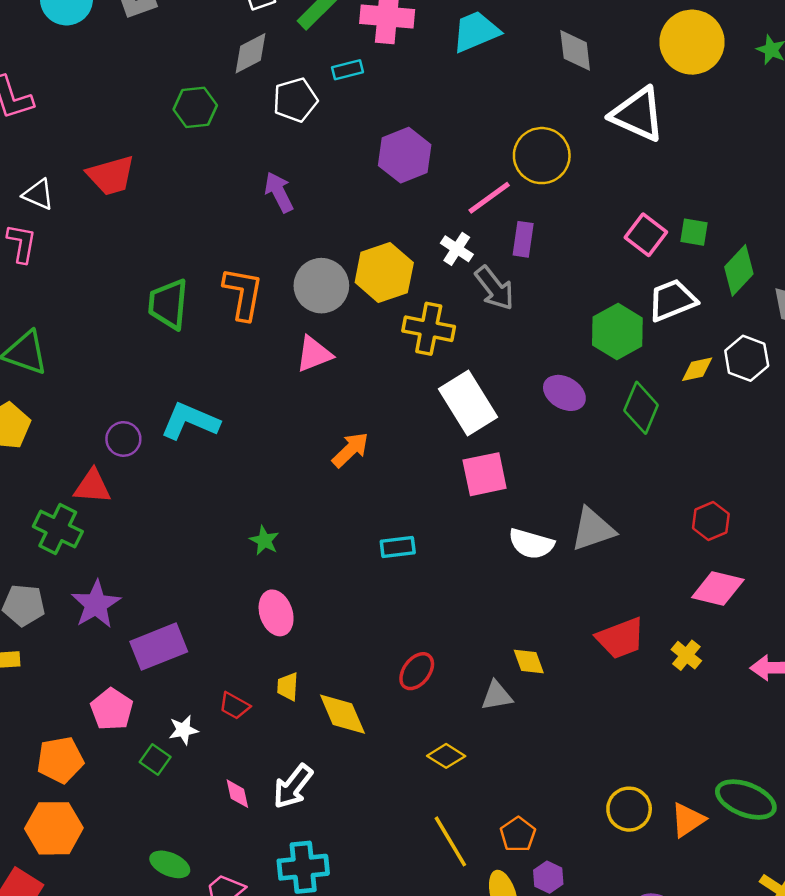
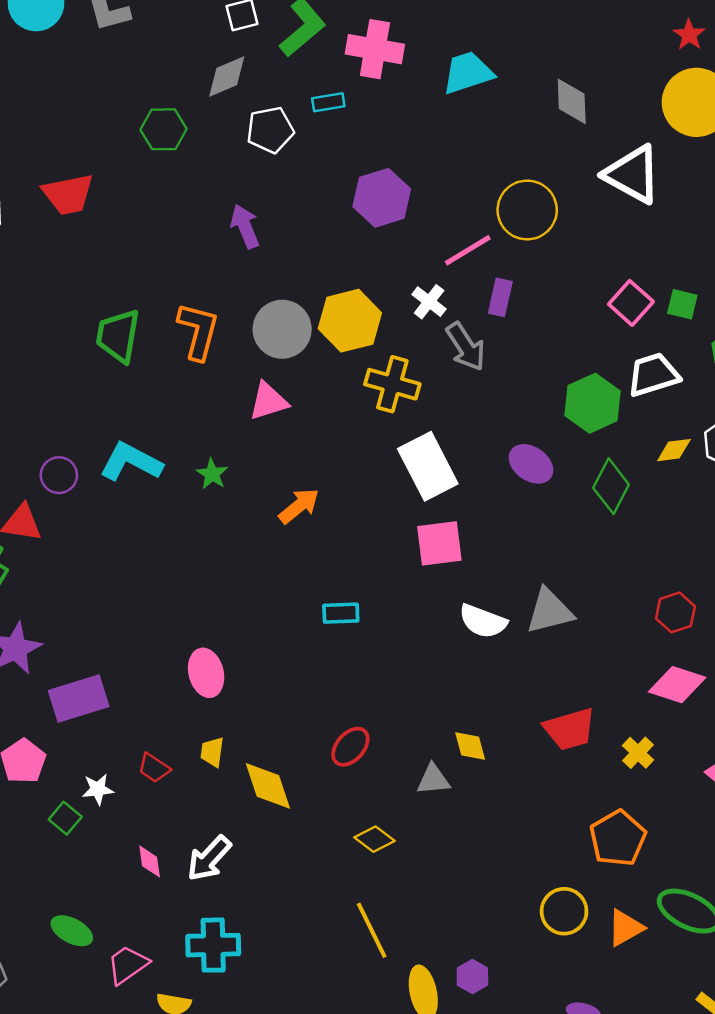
green star: (264, 541) -> (212, 474), moved
orange pentagon: (518, 834) -> (618, 838), moved, size x1.5

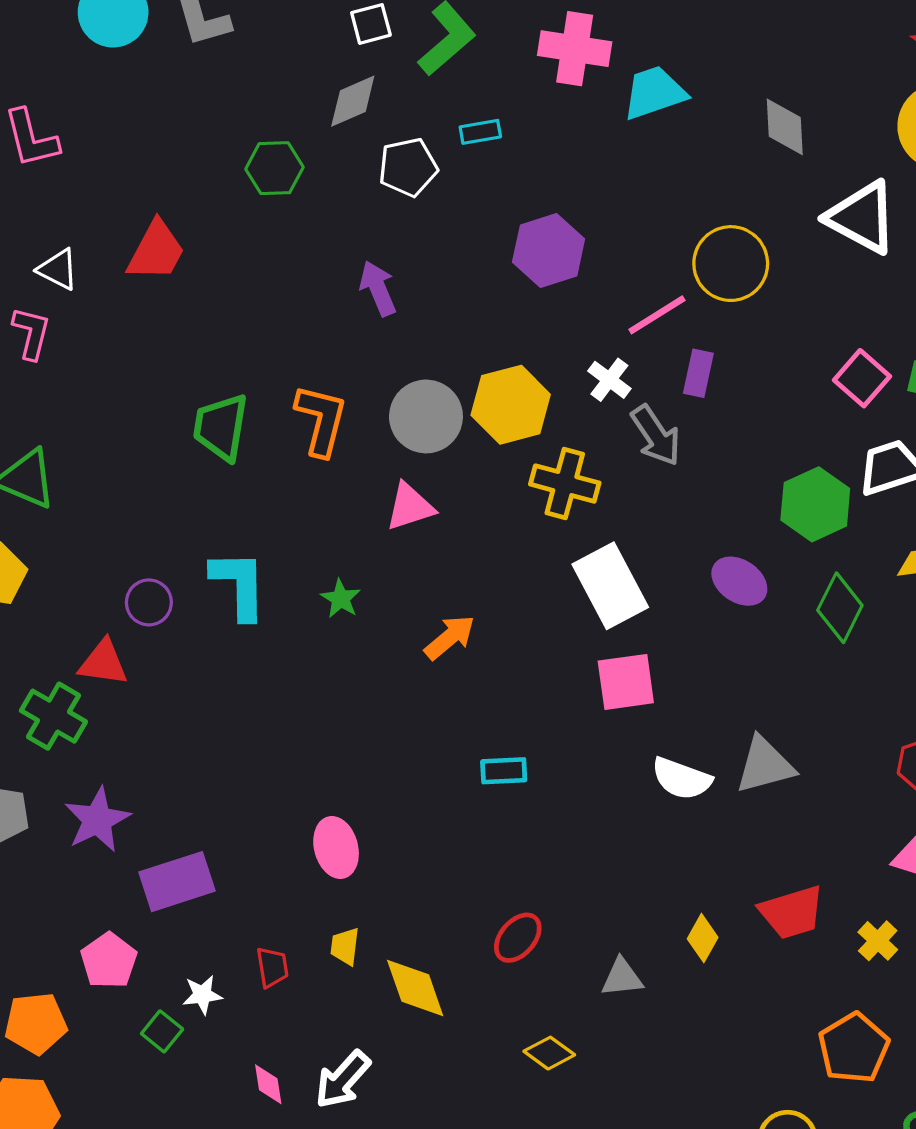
pink cross: (375, 49) -> (575, 49), moved
red trapezoid: (68, 194) -> (156, 251), turned -50
cyan L-shape: (131, 462) -> (239, 585), turned 62
yellow diamond: (470, 746) -> (703, 938), moved, turned 45
red trapezoid: (154, 768) -> (272, 967), turned -132

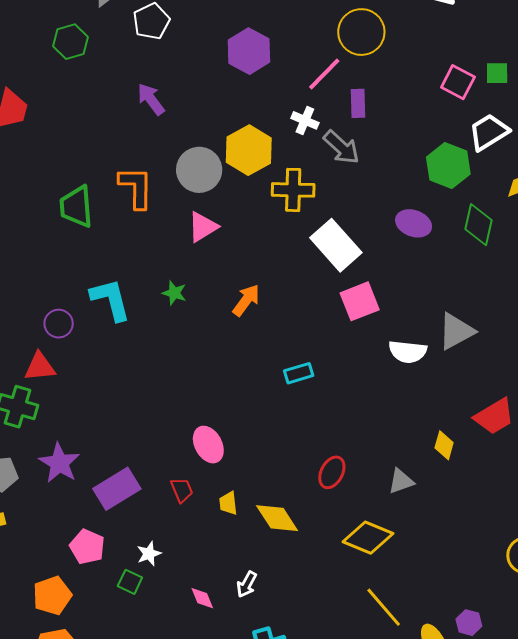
red trapezoid: (272, 967) -> (182, 490), moved
yellow diamond: (549, 1053) -> (368, 538), size x1.6
white arrow: (343, 1080) -> (247, 584), size x0.7

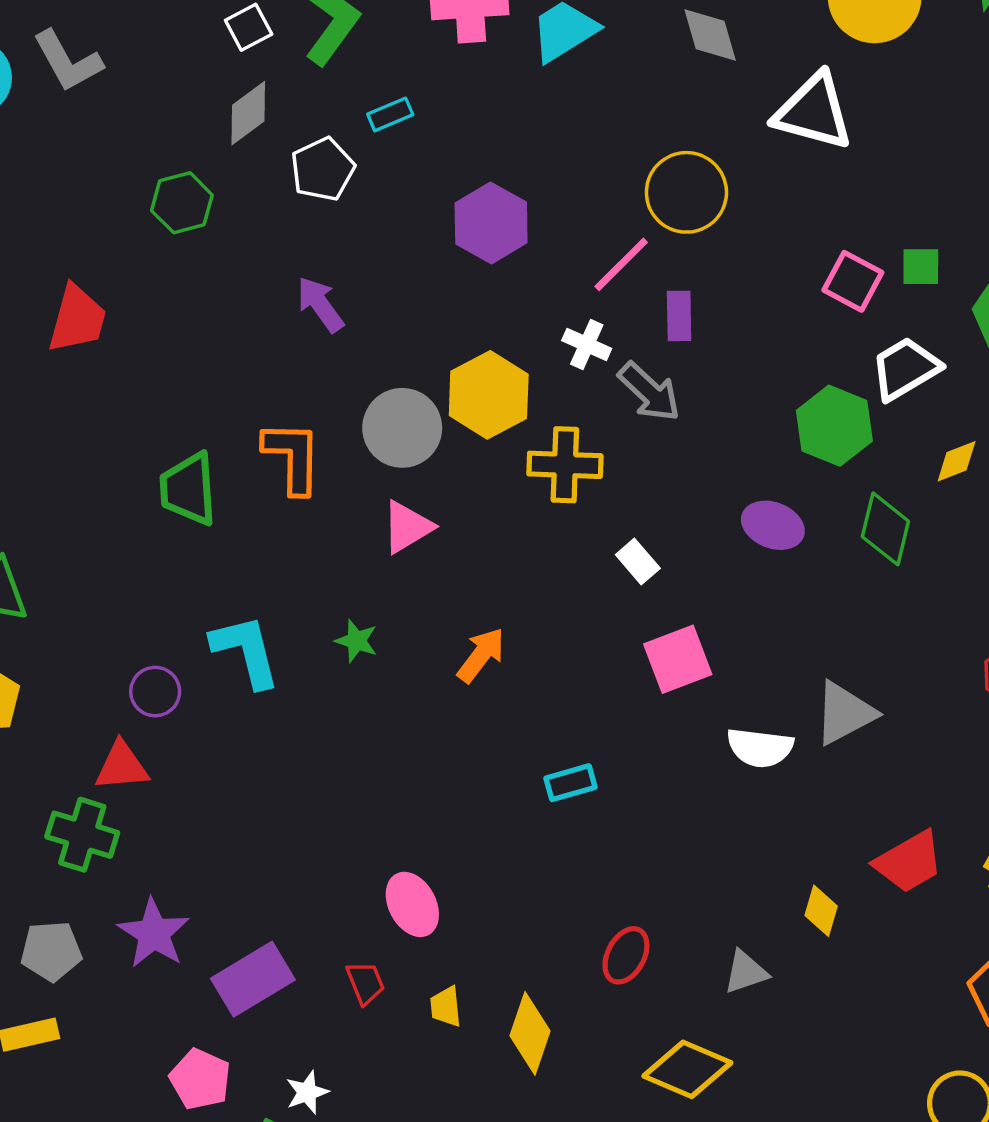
white rectangle: (336, 245) -> (638, 562), size x0.5
yellow diamond: (277, 518) -> (530, 1033), turned 51

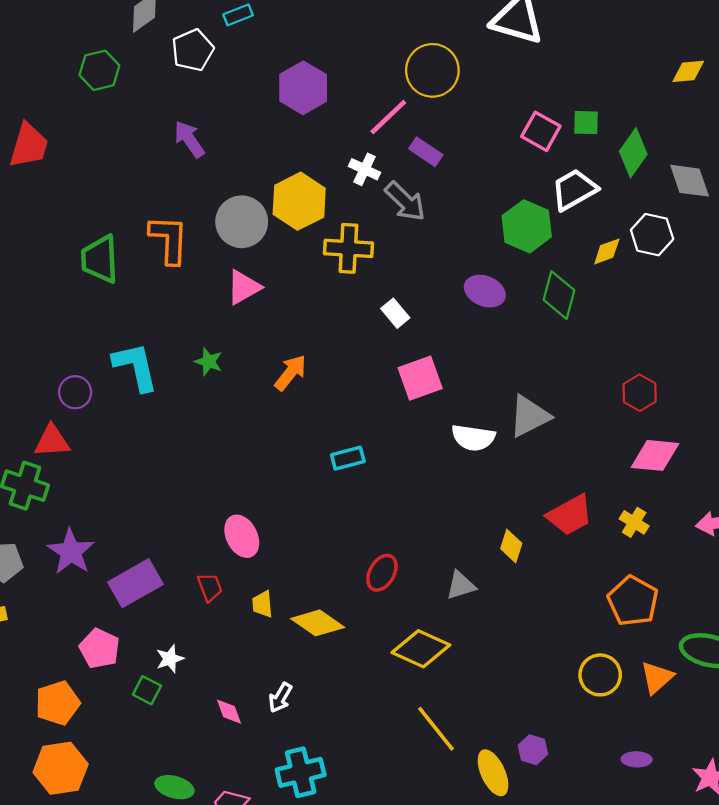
purple rectangle: (679, 316) -> (426, 152), turned -56
yellow diamond: (530, 1033) -> (318, 623), turned -75

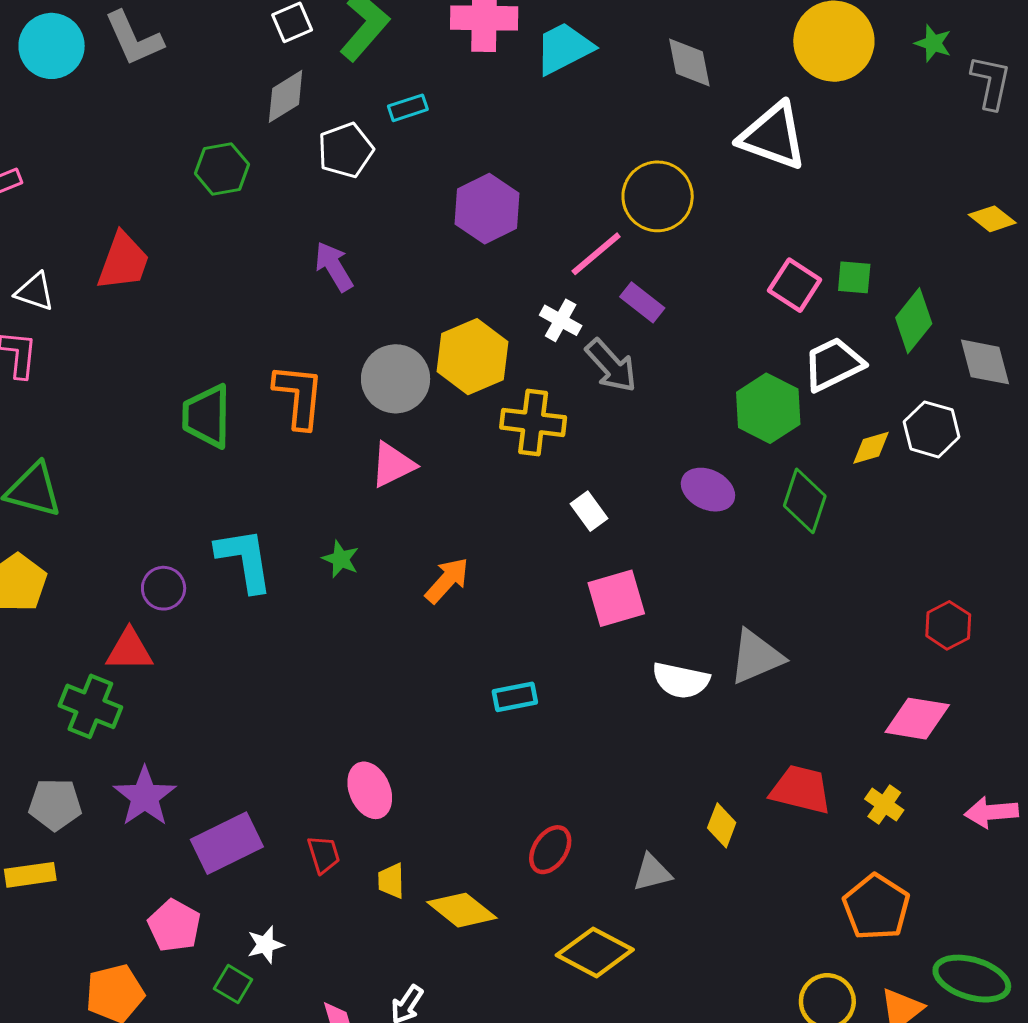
yellow diamond: (688, 71) -> (992, 219), turned 40
red hexagon: (640, 393) -> (948, 625), moved
red trapezoid: (570, 515) -> (801, 790), turned -141

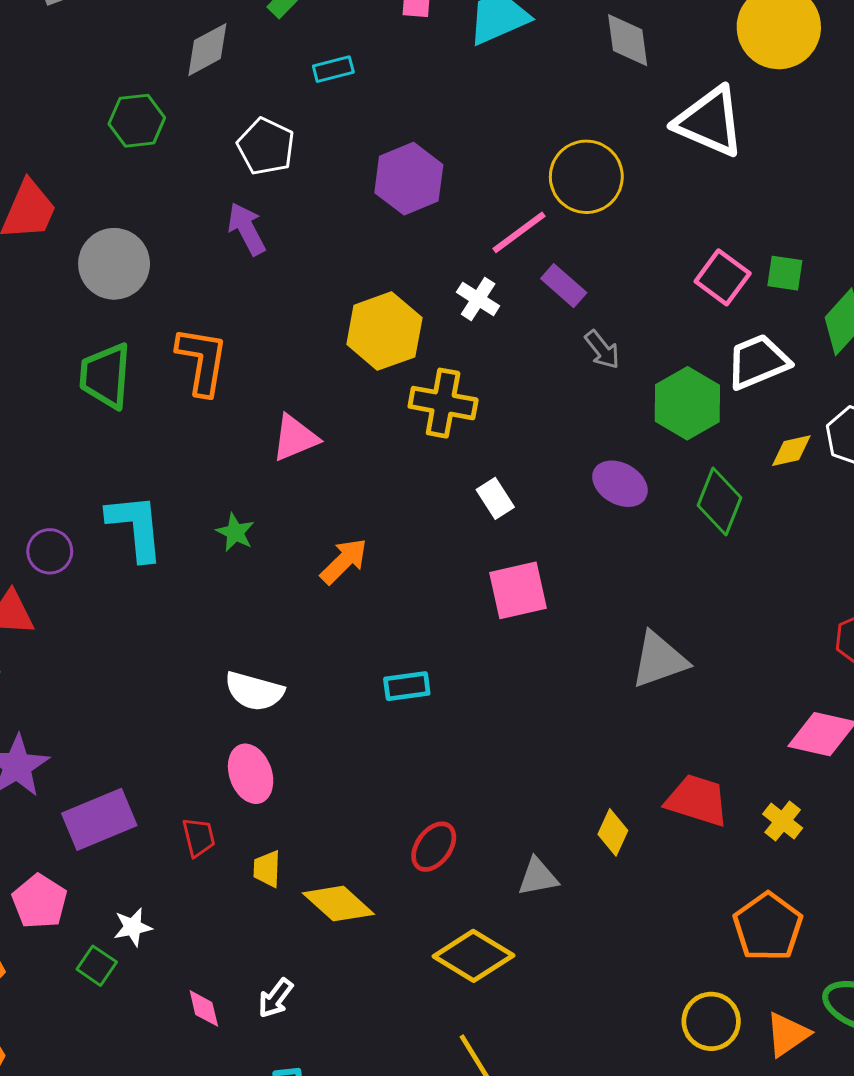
white pentagon: (346, 150) -> (266, 147), moved, turned -30
gray arrow: (611, 366) -> (602, 350), moved, size x0.7
gray circle: (396, 379) -> (114, 264), moved
white semicircle: (681, 680) -> (254, 691), moved

